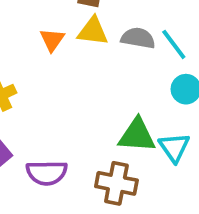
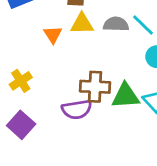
purple semicircle: (47, 173) -> (77, 109), moved
brown cross: (116, 183) -> (95, 87), moved

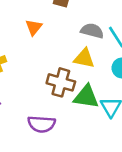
yellow triangle: (82, 24) -> (84, 58), moved
purple semicircle: (77, 109) -> (42, 124), moved

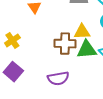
yellow triangle: (84, 58) -> (82, 32), moved

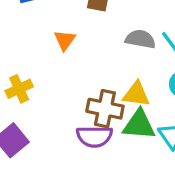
purple semicircle: (58, 78) -> (94, 136), moved

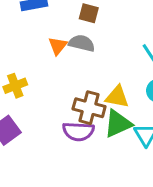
gray semicircle: (140, 39) -> (82, 43), moved
green triangle: (139, 125) -> (118, 124), turned -32

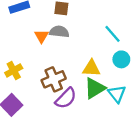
brown cross: (89, 108) -> (54, 79), moved, turned -30
purple semicircle: (78, 131) -> (66, 98), turned -40

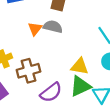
brown cross: (54, 79) -> (28, 71), moved

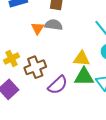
green triangle: (80, 86) -> (84, 77), turned 30

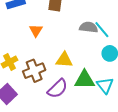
gray semicircle: (54, 25) -> (89, 27), moved
yellow triangle: (82, 59) -> (64, 60), moved

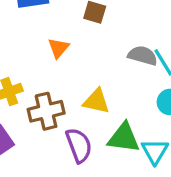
purple semicircle: (58, 89) -> (79, 145), turned -75

